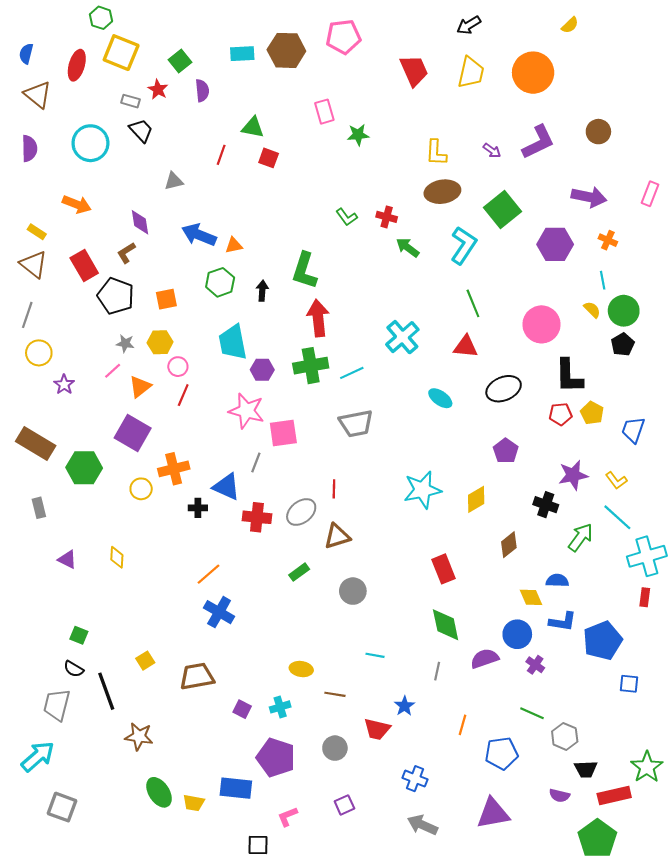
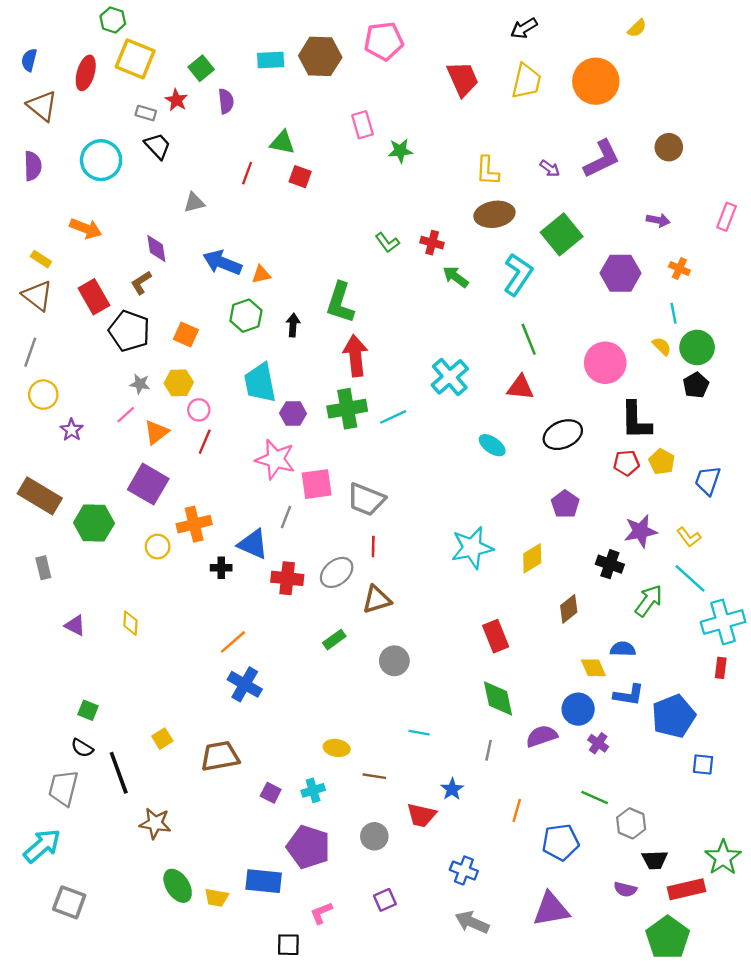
purple arrow: (589, 197) -> (658, 220), size x0.6
orange square: (166, 299) -> (186, 334), turned 35
gray trapezoid: (356, 423) -> (366, 499), moved, turned 33

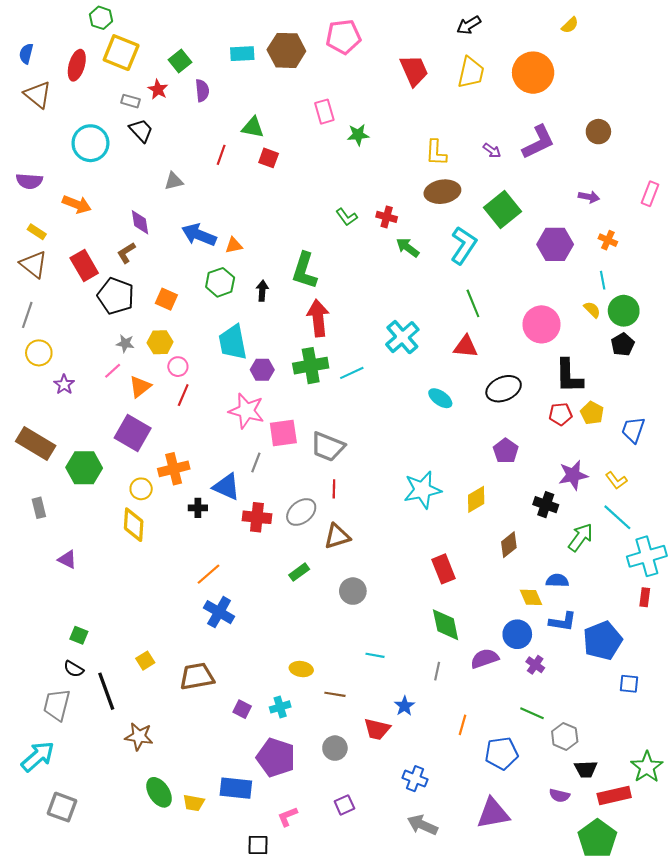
purple semicircle: (33, 166) -> (29, 181), moved, turned 95
yellow diamond: (130, 623) -> (134, 525), moved, size x1.5

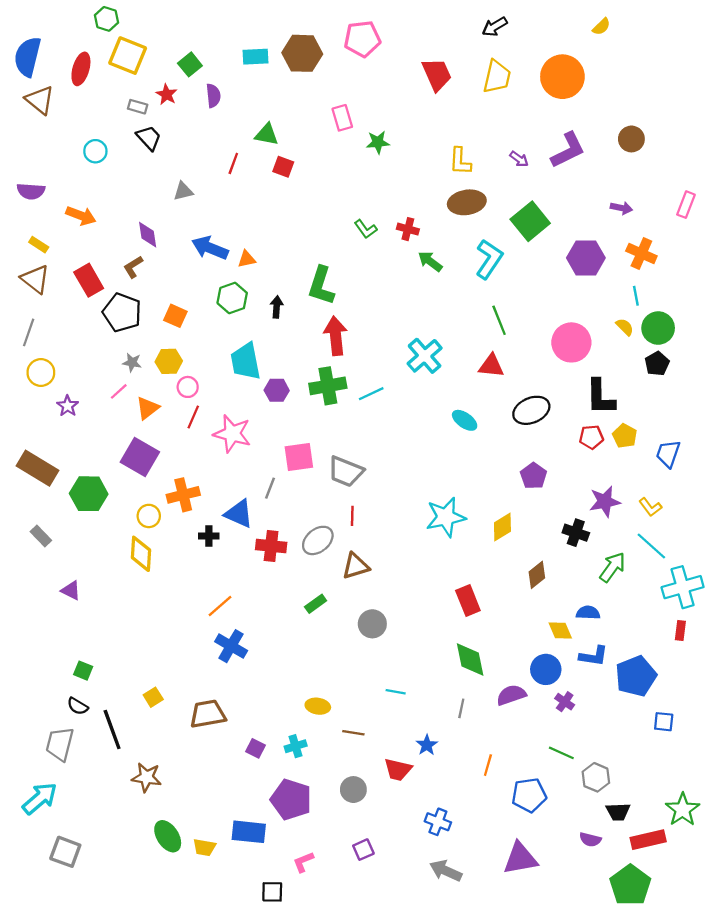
blue semicircle: (26, 54) -> (28, 57), size x1.8
cyan circle: (90, 143) -> (95, 151), size x0.6
orange cross: (608, 240) -> (641, 254), size x1.5
pink star: (246, 411) -> (232, 434), moved
gray rectangle: (39, 508) -> (41, 536), turned -30

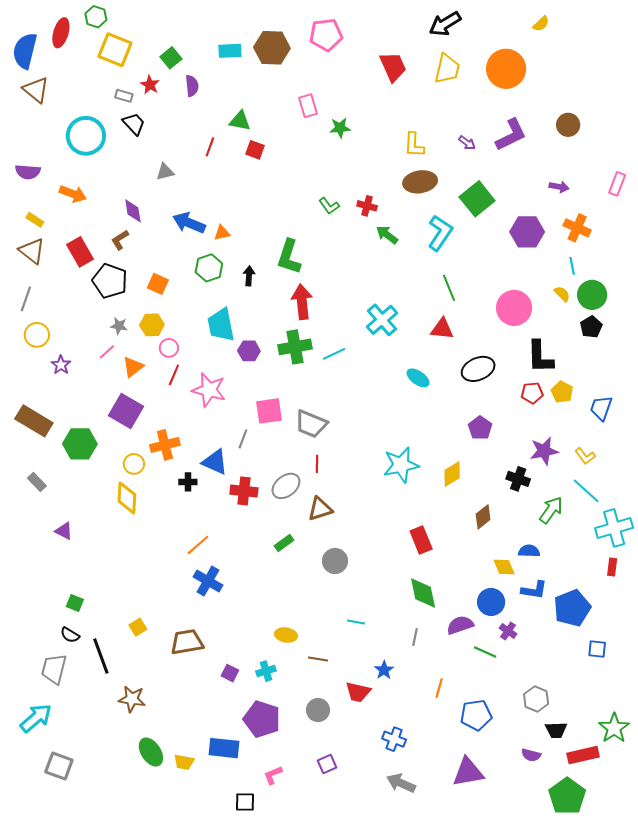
black arrow: (495, 27) -> (445, 24), size x1.4
red ellipse: (81, 69) -> (61, 33), moved
cyan circle: (95, 151) -> (86, 136), size x1.8
green line: (561, 753) -> (485, 652), moved

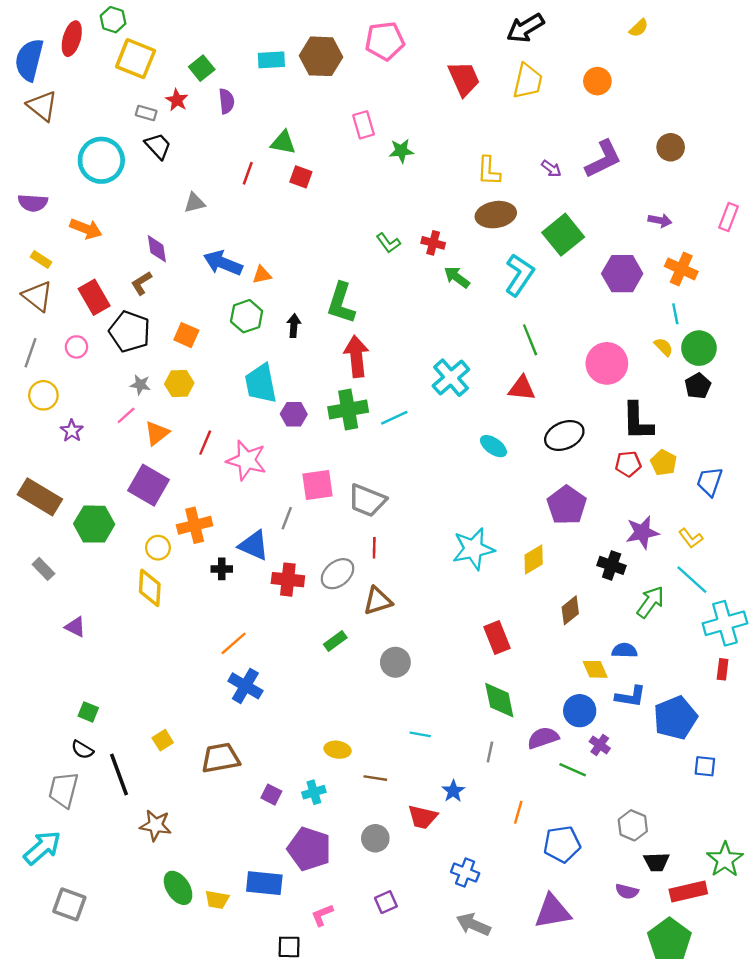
orange circle: (506, 69) -> (597, 81), size x0.6
pink circle: (169, 348) -> (76, 347), moved
purple pentagon: (480, 428) -> (567, 505), size x1.4

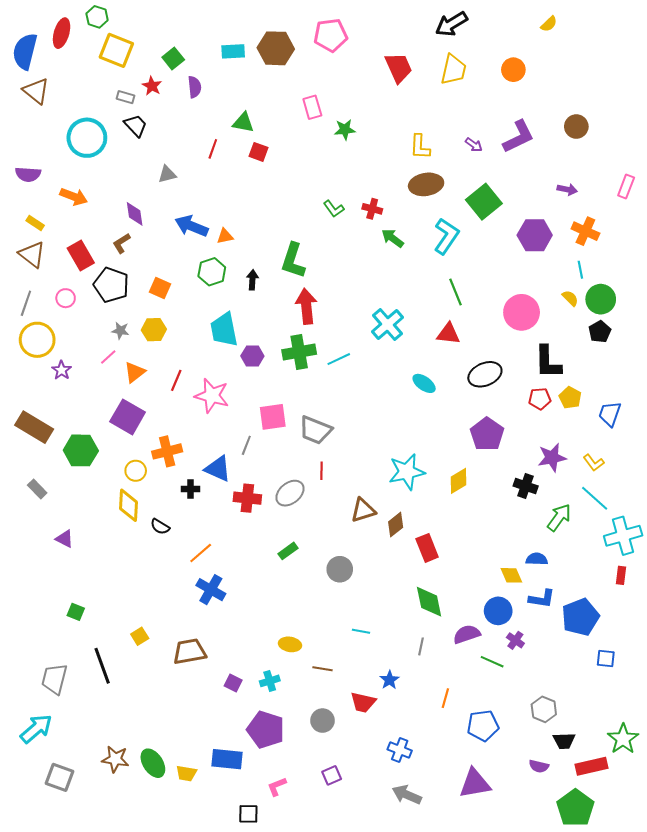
yellow circle: (43, 395) -> (37, 340), size x1.4
brown triangle: (378, 601) -> (363, 510), moved
brown diamond: (570, 610) -> (396, 525), moved
black semicircle: (82, 750) -> (160, 527), moved
brown star: (156, 825) -> (115, 759), moved

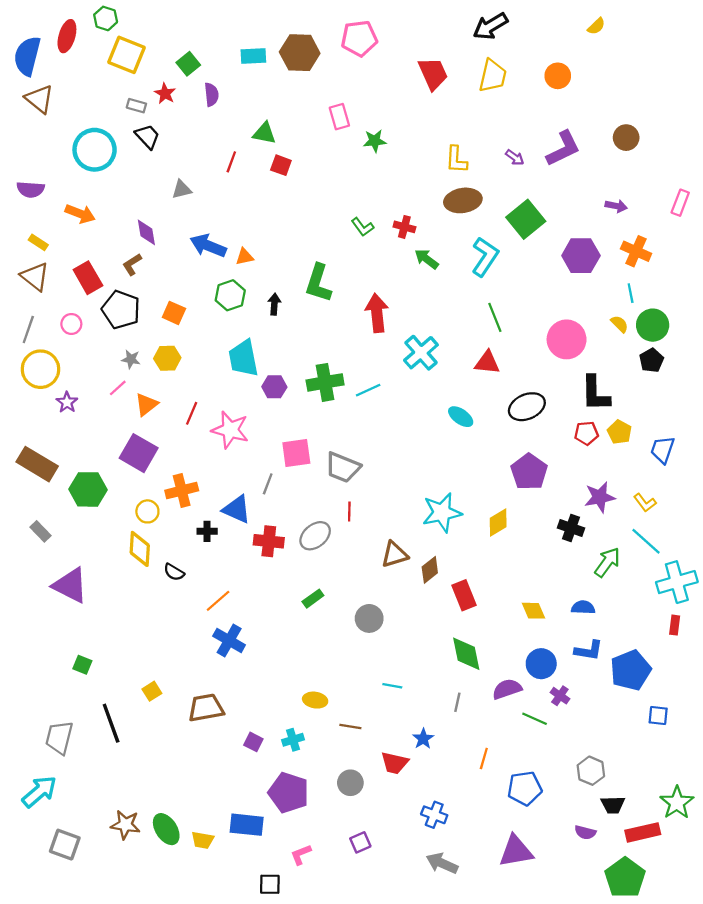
red arrow: (306, 306) -> (377, 313), moved
purple triangle: (65, 539) -> (70, 585), size x1.8
yellow diamond: (511, 575) -> (533, 611), moved

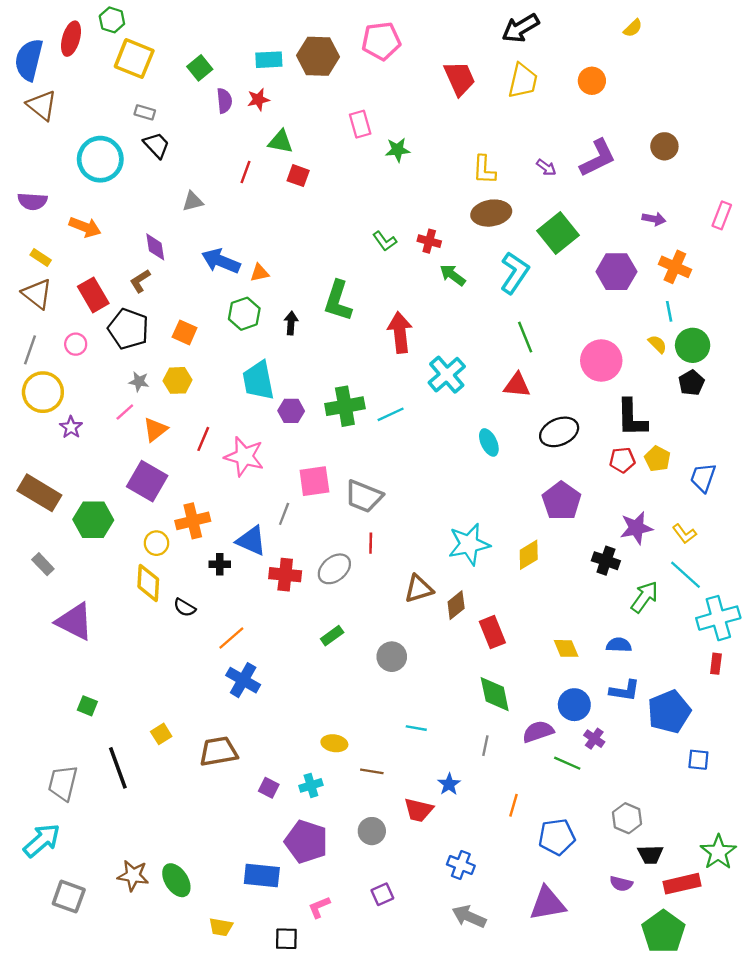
red star: (165, 93) -> (258, 99), moved, turned 30
cyan ellipse: (461, 417) -> (489, 442), turned 30
yellow trapezoid: (203, 840) -> (221, 927), moved

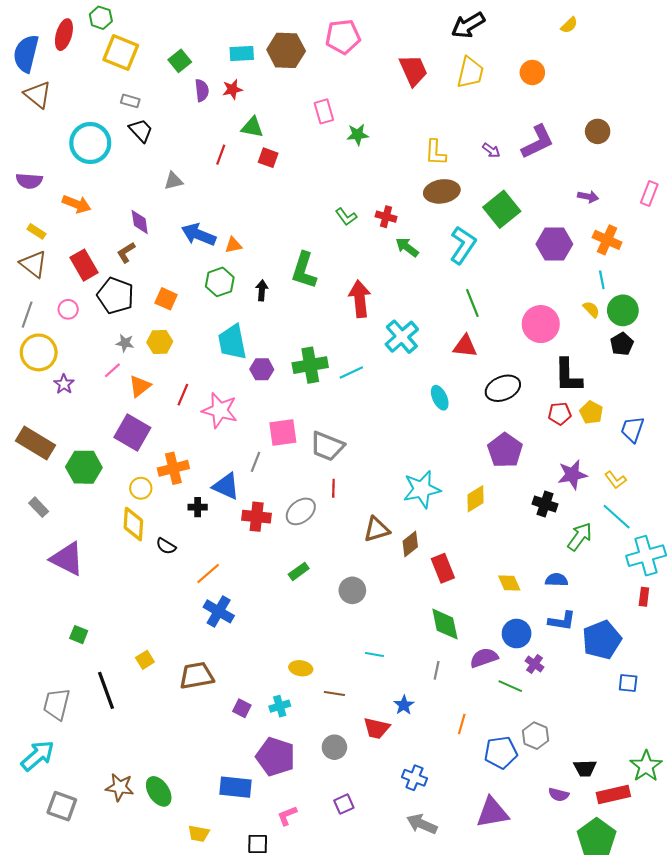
gray hexagon: (627, 818) -> (535, 736), moved

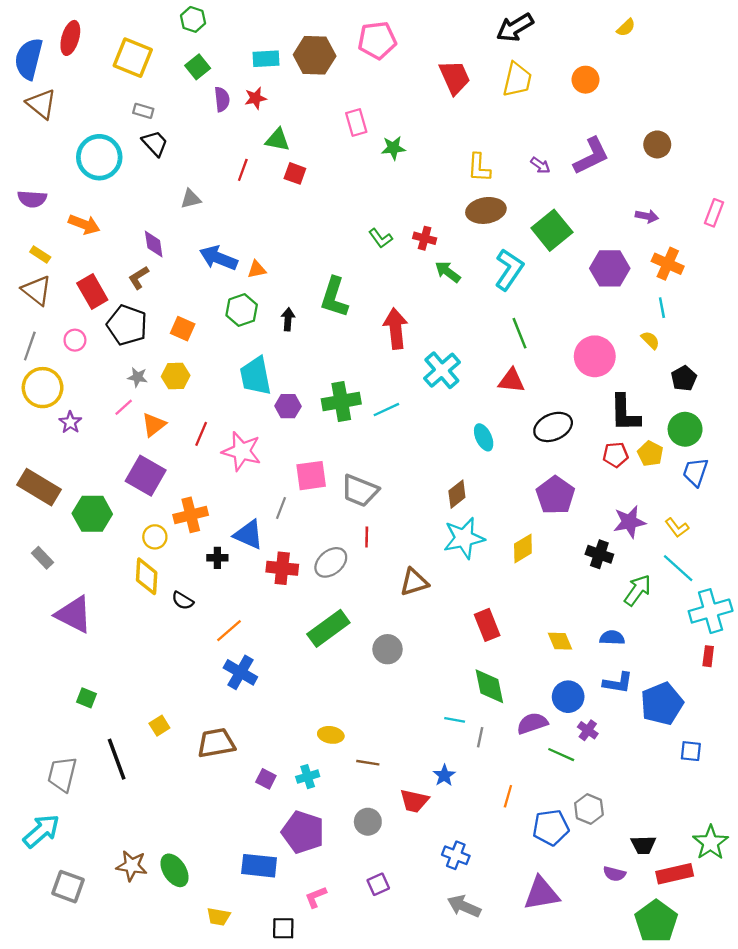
green hexagon: (101, 18) -> (193, 19), moved
green circle: (623, 310) -> (685, 429), moved
brown diamond: (410, 544) -> (457, 494), moved
green rectangle: (299, 571) -> (328, 628), size x1.8
cyan line: (374, 655) -> (455, 720), moved

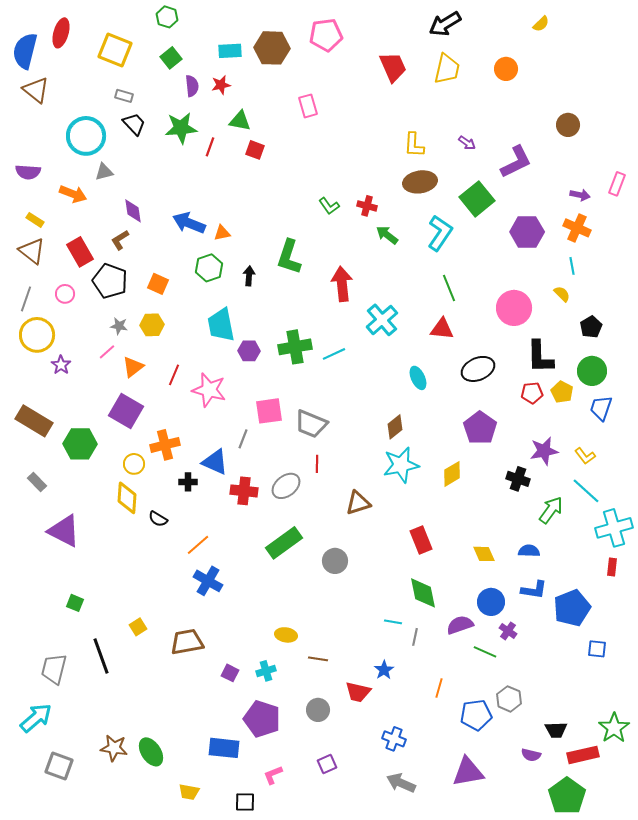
green star: (393, 148) -> (181, 128), moved, size x1.5
purple L-shape: (591, 156) -> (516, 162), moved
gray triangle: (191, 199) -> (104, 172), moved
purple arrow: (647, 216) -> (580, 195), moved

